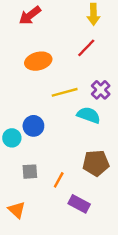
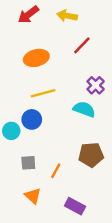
yellow arrow: (93, 14) -> (67, 16), moved, turned 102
yellow line: (65, 92) -> (43, 93), moved
purple rectangle: (79, 204) -> (75, 206), moved
orange triangle: (17, 210) -> (33, 196), moved

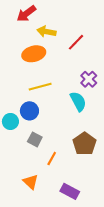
yellow arrow: (67, 16) -> (46, 32), moved
cyan semicircle: (84, 109) -> (78, 101), turned 42
brown pentagon: (91, 155) -> (84, 144), turned -30
gray square: (28, 163) -> (35, 139), moved, turned 32

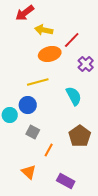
orange ellipse: (34, 54) -> (50, 54), moved
purple cross: (89, 79) -> (86, 64), moved

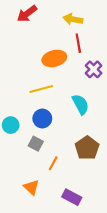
yellow arrow: (44, 30) -> (73, 19), moved
red line: (72, 40) -> (78, 43), turned -54
blue circle: (28, 105) -> (42, 119), moved

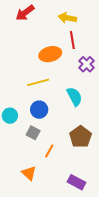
purple rectangle: (72, 197) -> (76, 182), moved

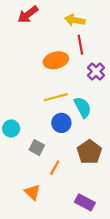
yellow line: (38, 82) -> (56, 97), moved
blue circle: (39, 110) -> (61, 123), moved

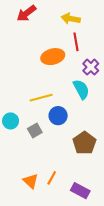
yellow line: (56, 97) -> (41, 98), moved
cyan semicircle: (83, 107) -> (81, 89), moved
gray square: (37, 148) -> (35, 130), moved, turned 32
orange line: (55, 168) -> (52, 178), moved

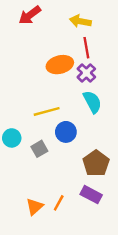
purple cross: (91, 67) -> (86, 73), moved
orange triangle: (31, 181) -> (35, 207), turned 35
purple rectangle: (80, 191) -> (91, 195), moved

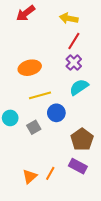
red line: (86, 48) -> (74, 41), turned 42
orange ellipse: (60, 65) -> (30, 68), moved
cyan semicircle: (92, 102) -> (79, 87), turned -96

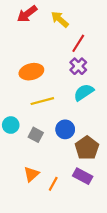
yellow arrow: (69, 18) -> (60, 19), moved, turned 30
blue circle: (56, 113) -> (65, 129), moved
gray square: (34, 127) -> (36, 135), turned -32
orange triangle: (30, 176) -> (31, 174), moved

